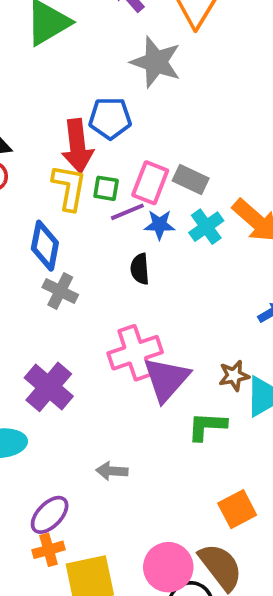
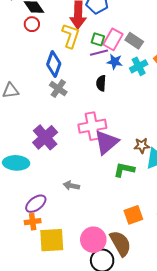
green square: (106, 188) -> (98, 39), moved

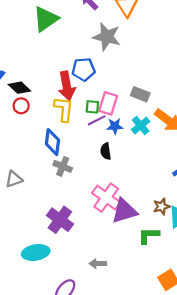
gray rectangle: (134, 41) -> (140, 94), moved
pink cross: (92, 126) -> (106, 198), turned -32
purple triangle: (107, 142) -> (124, 211), turned 36

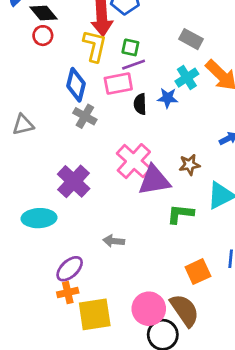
pink rectangle: (108, 103) -> (118, 84), moved, turned 55
blue star: (115, 126) -> (168, 98), moved
brown star: (162, 206) -> (189, 165), moved

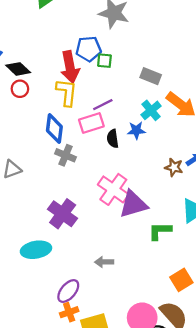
green square: (130, 47) -> (104, 61), moved
brown star: (189, 165) -> (174, 167), moved, turned 30

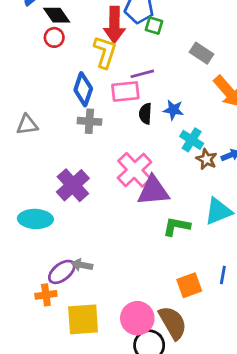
cyan cross: (151, 110) -> (192, 140), moved, turned -30
gray cross: (66, 155) -> (89, 121), turned -30
gray arrow: (104, 262) -> (82, 265), moved
orange cross: (69, 312) -> (46, 295), moved

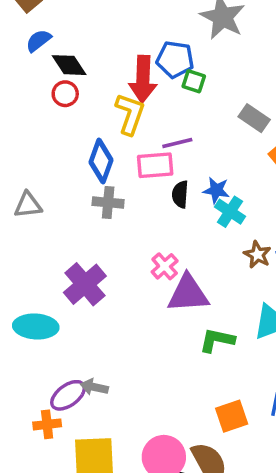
cyan cross: (192, 140) -> (230, 212), moved
pink cross: (135, 170) -> (165, 266), size x0.6

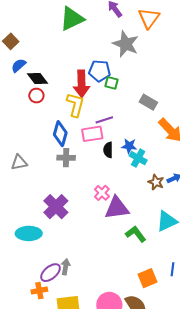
green L-shape: (217, 340) -> (136, 234), turned 45
gray arrow: (94, 387) -> (66, 267), turned 91

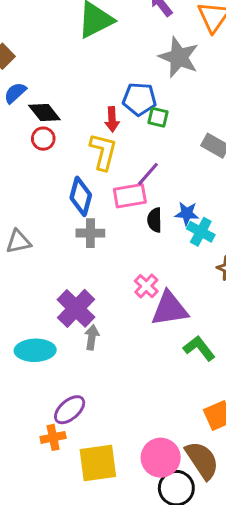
red arrow: (81, 84) -> (112, 119), size x0.6
purple line: (104, 120) -> (148, 174), turned -30
gray arrow: (66, 267) -> (92, 337), moved

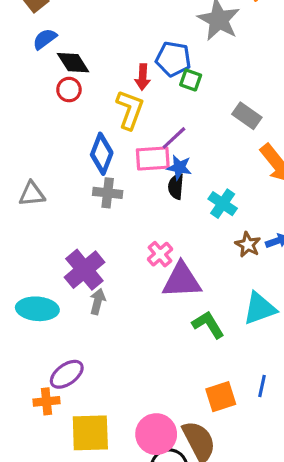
blue star: (187, 213) -> (179, 167), moved

